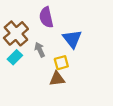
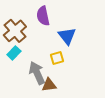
gray arrow: (40, 50) -> (37, 73), moved, size x1.6
brown triangle: (57, 79) -> (49, 85), moved

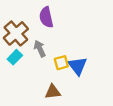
blue triangle: (67, 36) -> (78, 66), moved
gray arrow: (37, 73) -> (40, 49), moved, size x0.7

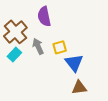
yellow square: (61, 63) -> (60, 47), moved
brown triangle: (53, 92) -> (79, 87), moved

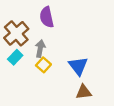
gray arrow: (38, 46) -> (40, 49), turned 35
yellow square: (60, 47) -> (43, 65), moved, turned -32

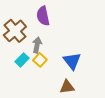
cyan rectangle: (15, 57) -> (22, 60), moved
brown triangle: (84, 92) -> (67, 87), moved

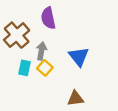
cyan rectangle: (22, 60) -> (24, 68), turned -32
blue triangle: (72, 61) -> (79, 57), moved

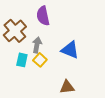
blue triangle: (79, 57) -> (70, 50), turned -30

